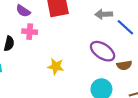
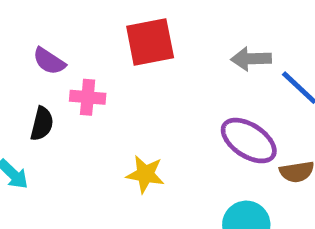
purple semicircle: (23, 11) -> (49, 61), moved

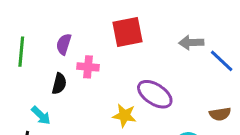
purple semicircle: (49, 61) -> (64, 44), turned 75
purple ellipse: (249, 141) -> (155, 94), moved

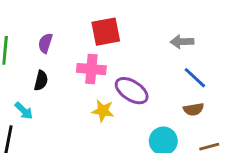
gray arrow: (191, 43) -> (182, 42), moved
blue line: (222, 61) -> (195, 78), moved
pink cross: (88, 67) -> (91, 69), moved, size x1.4

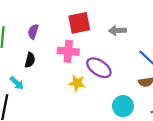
gray arrow: (182, 42) -> (117, 31), moved

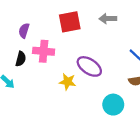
gray arrow: (117, 31) -> (108, 19), moved
pink cross: (68, 51) -> (44, 51), moved

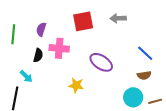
yellow star: (68, 82) -> (76, 85), moved
cyan circle: (113, 105) -> (133, 97), moved

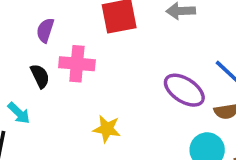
black semicircle: (38, 55) -> (40, 76), turned -40
purple ellipse: (101, 62) -> (184, 90), moved

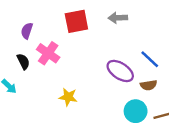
pink cross: (77, 64) -> (48, 53), turned 30

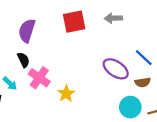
purple semicircle: (27, 31) -> (27, 31), size x1.5
pink cross: (48, 53) -> (39, 78), moved
yellow star: (68, 97) -> (66, 94), turned 30

